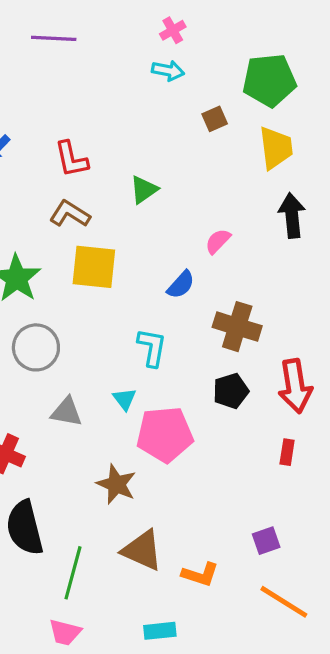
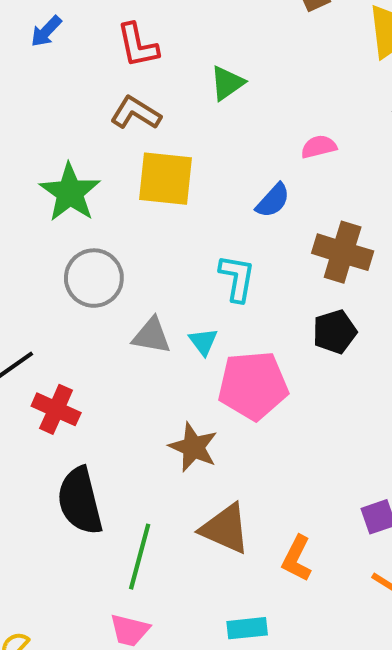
pink semicircle: (218, 241) -> (319, 147), turned 32
gray triangle: (67, 412) -> (152, 336), moved
orange L-shape: (200, 574) -> (297, 559), turned 99

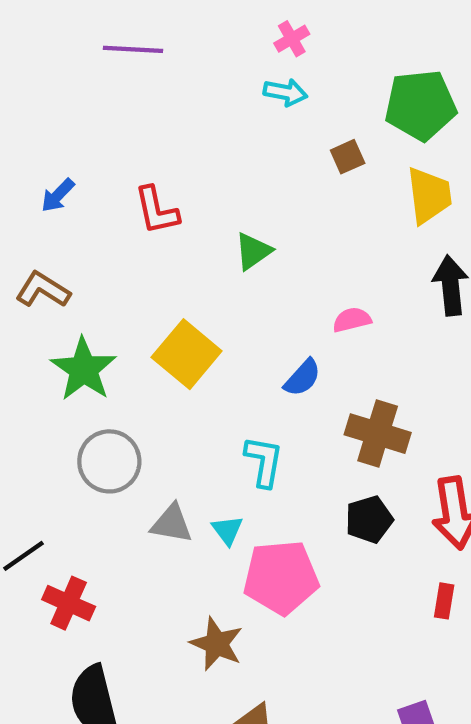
brown L-shape: (136, 113) -> (43, 290), moved
yellow square: (166, 179) -> (187, 354), turned 34

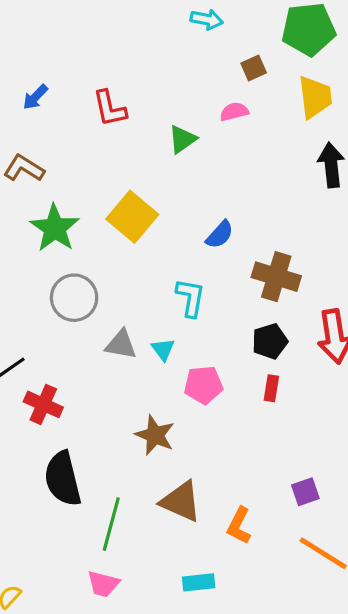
pink semicircle: (352, 320) -> (234, 112), moved
pink pentagon: (281, 577) -> (203, 385), size x0.7
red rectangle: (444, 601) -> (271, 388), moved

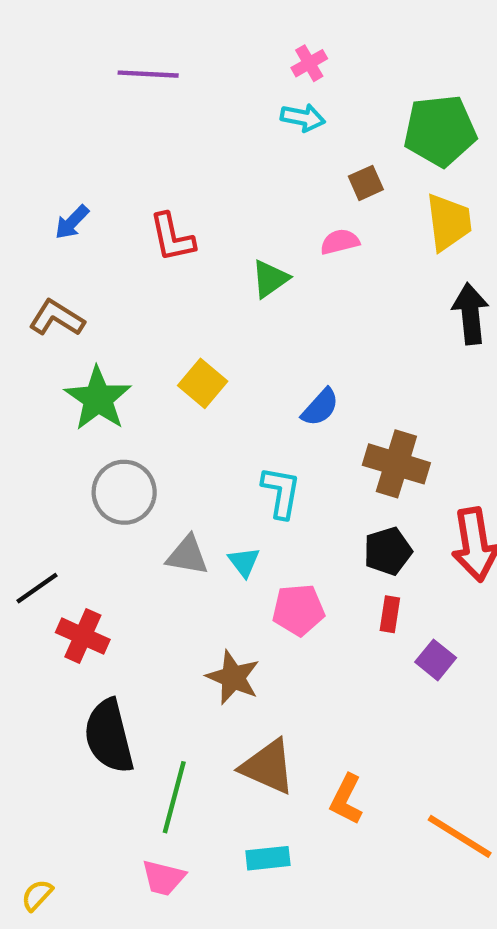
yellow square: (132, 217) -> (203, 383), size x0.7
purple square: (305, 492) -> (436, 660), moved, turned -32
cyan rectangle: (199, 582) -> (268, 858), moved

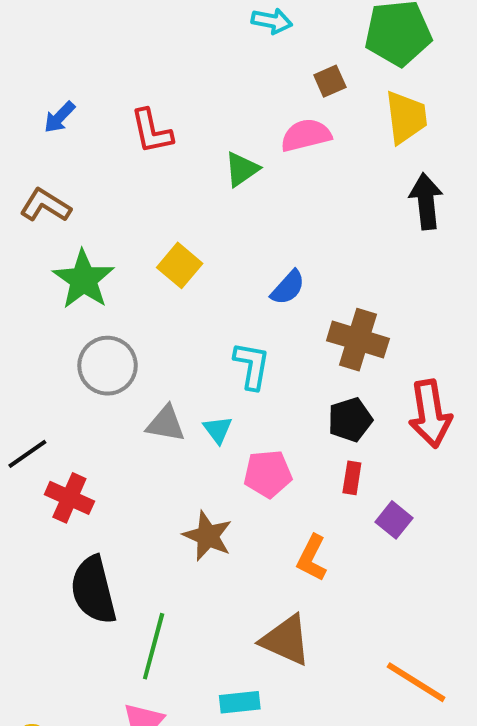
pink semicircle: (340, 242) -> (306, 135), size x1.4
brown triangle: (268, 767) -> (286, 640), moved
orange L-shape: (346, 799) -> (312, 558), moved

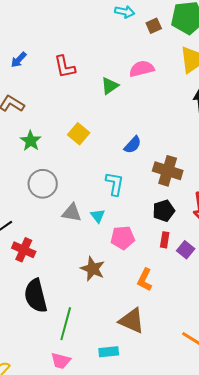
brown square: (330, 81) -> (154, 26), moved
green star: (83, 279) -> (31, 141), size x0.7
purple square: (394, 520) -> (186, 250), moved

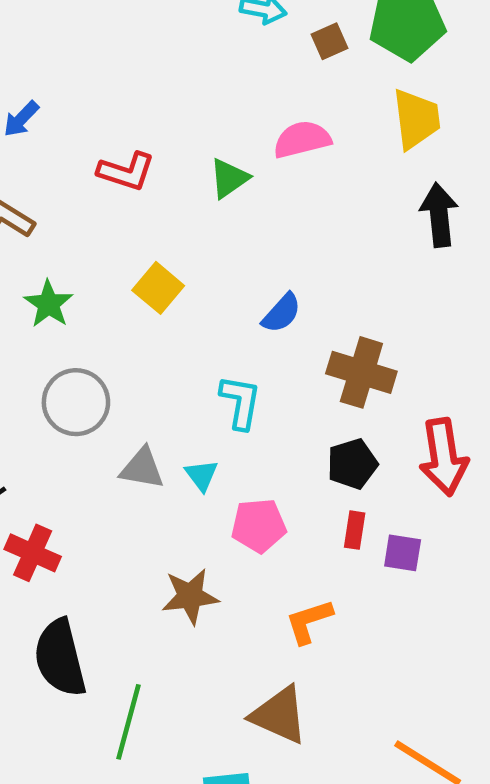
red L-shape: (65, 67) -> (126, 171), moved, turned -60
purple square: (186, 250) -> (403, 553), turned -30
brown star: (93, 269) -> (190, 596), turned -30
orange L-shape: (145, 280) -> (309, 621), turned 45

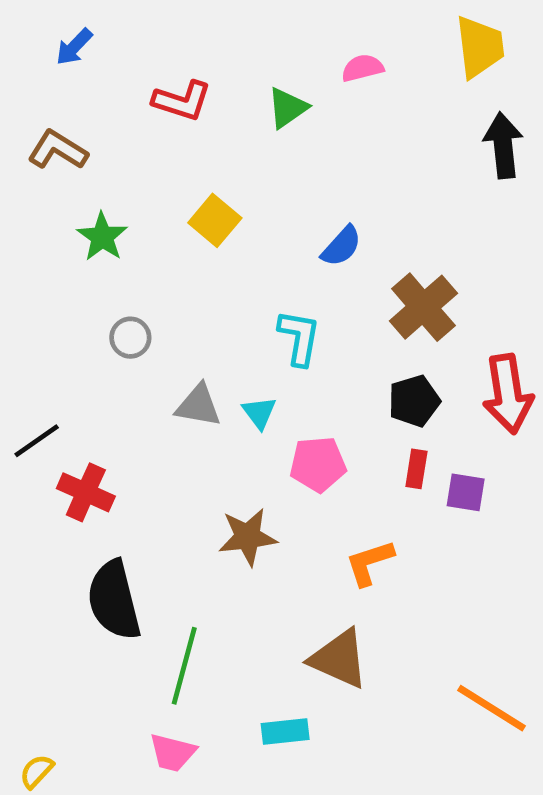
pink semicircle: (302, 139) -> (362, 68), size x0.7
brown cross: (361, 372) -> (423, 307), turned 32
gray circle: (76, 402) -> (130, 338), size x0.6

